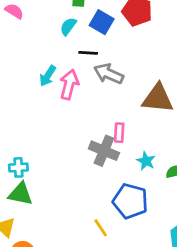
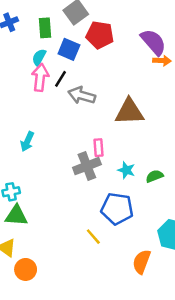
black line: (88, 53) -> (60, 79), turned -54
cyan arrow: (48, 76) -> (27, 142), moved
pink arrow: (69, 84) -> (40, 77), moved
gray cross: (104, 151) -> (87, 166), turned -36

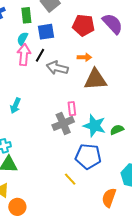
red pentagon: (100, 35) -> (84, 25), moved
blue square: (69, 49) -> (46, 32), turned -30
orange arrow: (162, 61) -> (84, 57), moved
cyan star: (126, 170) -> (94, 126), size x1.6

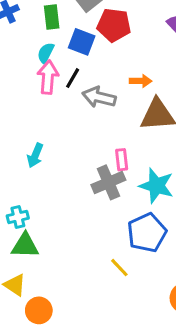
red pentagon: (84, 25) -> (114, 25), moved
blue square: (46, 32) -> (82, 42), turned 30
blue pentagon: (88, 156) -> (147, 233), turned -30

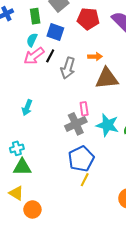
red pentagon: (114, 25) -> (88, 19), moved
pink arrow: (48, 77) -> (34, 56), turned -130
gray arrow: (99, 97) -> (68, 68), turned -85
blue pentagon: (147, 233) -> (81, 159), moved
yellow line: (119, 268) -> (85, 180), turned 72

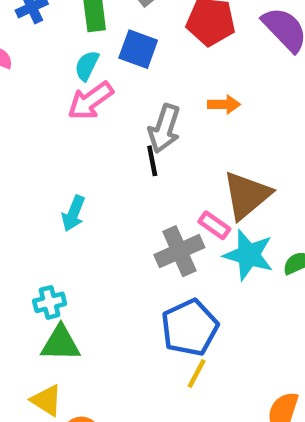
black line: (50, 56) -> (152, 161), moved, turned -40
brown triangle: (107, 78) -> (247, 195), moved, turned -35
pink rectangle: (84, 109) -> (214, 225), moved, turned -48

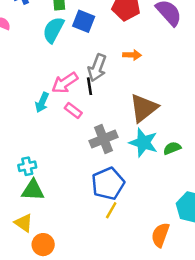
cyan semicircle: (87, 66) -> (53, 30), size x1.5
pink arrow: (90, 101) -> (65, 83), moved
cyan arrow: (73, 213) -> (42, 102), moved
pink rectangle: (214, 225) -> (73, 110), moved

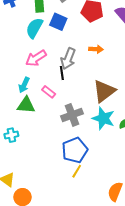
pink arrow: (65, 83) -> (36, 58), moved
green triangle: (33, 190) -> (26, 105), moved

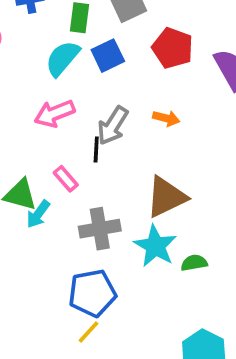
blue square: (58, 22) -> (108, 56), turned 30
cyan arrow: (24, 85) -> (38, 214), moved

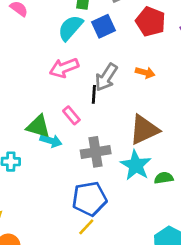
cyan arrow: (38, 214) -> (51, 141), turned -110

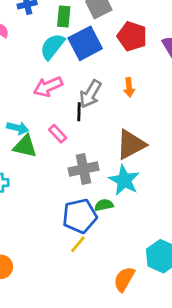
blue square: (103, 26) -> (85, 43), size x1.4
orange arrow: (145, 73) -> (129, 87), turned 72
cyan arrow: (51, 141) -> (18, 128), moved
green semicircle: (164, 178) -> (104, 205), moved

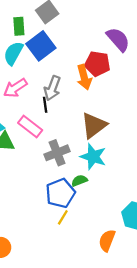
red pentagon: (132, 36) -> (97, 64), moved
orange arrow: (129, 87) -> (84, 77), size x1.5
pink rectangle: (58, 134) -> (30, 126), size x1.5

